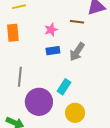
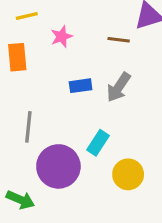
pink star: (51, 30) -> (62, 37), moved
yellow circle: (75, 113) -> (128, 174), moved

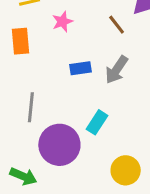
brown line: (119, 40) -> (117, 25), turned 45
yellow circle: (128, 174) -> (126, 170), moved

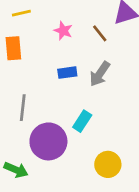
pink star: (62, 22) -> (63, 31), moved, turned -30

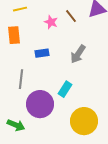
brown line: (100, 33) -> (71, 16), moved
blue rectangle: (67, 73) -> (42, 53), moved
yellow circle: (108, 164) -> (84, 121), size x1.4

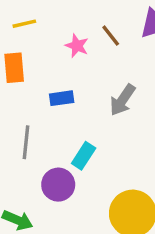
cyan rectangle: (65, 89) -> (84, 156), moved
purple circle: (40, 104) -> (58, 185), size x0.7

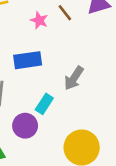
blue rectangle: (62, 98) -> (28, 60), size x1.5
gray arrow: (123, 100) -> (74, 78), moved

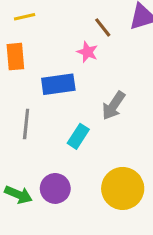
pink star: (39, 20) -> (87, 52), moved
purple circle: (25, 126) -> (55, 188), moved

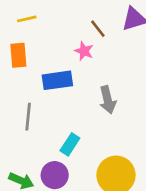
gray arrow: (113, 106) -> (108, 100), turned -48
cyan rectangle: (78, 136) -> (70, 144), moved

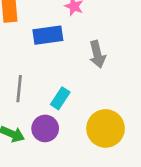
gray line: (28, 117) -> (19, 89), moved

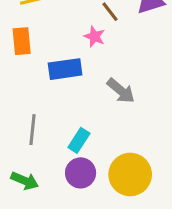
gray arrow: (97, 54) -> (121, 91), turned -36
purple circle: (45, 128) -> (81, 173), moved

